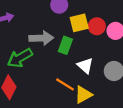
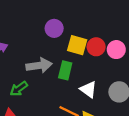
yellow square: (79, 23) -> (77, 45), turned 36
green arrow: (20, 58) -> (19, 89), size x0.7

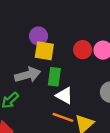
yellow square: (77, 45) -> (44, 51), moved
white triangle: (88, 90) -> (64, 96), moved

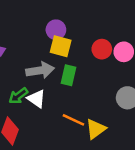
white triangle: (64, 96) -> (36, 99), moved

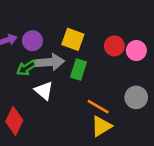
purple circle: (56, 30) -> (32, 41), moved
green arrow: (18, 96) -> (26, 68), moved
orange line: (73, 120) -> (98, 107), moved

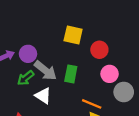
yellow square: (73, 39) -> (73, 35), moved
pink circle: (136, 51) -> (110, 74), moved
gray arrow: (50, 62) -> (45, 71), turned 50

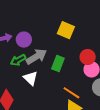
red circle: (99, 50) -> (88, 57), moved
gray arrow: (45, 71) -> (36, 57), turned -80

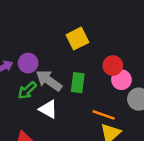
yellow square: (66, 30) -> (77, 39), turned -36
gray arrow: (36, 57) -> (49, 81), turned -100

